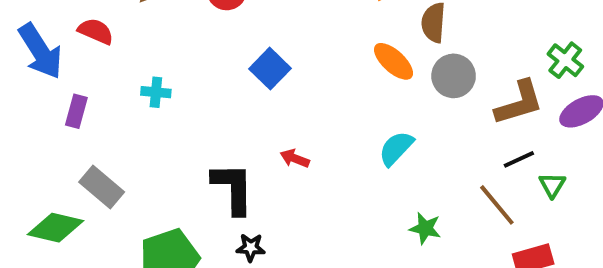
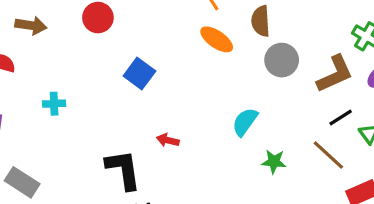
orange ellipse: (394, 61) -> (217, 39), moved
green star: (425, 228) -> (274, 162), moved

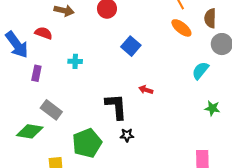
cyan semicircle: (245, 122) -> (200, 71), moved

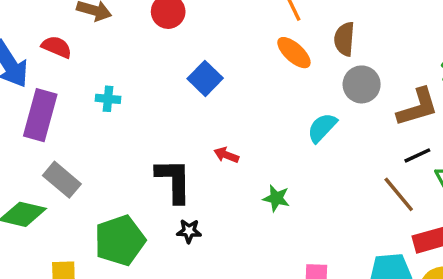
purple rectangle: (36, 73) -> (40, 115), size x1.8
green star: (212, 108) -> (276, 198), moved

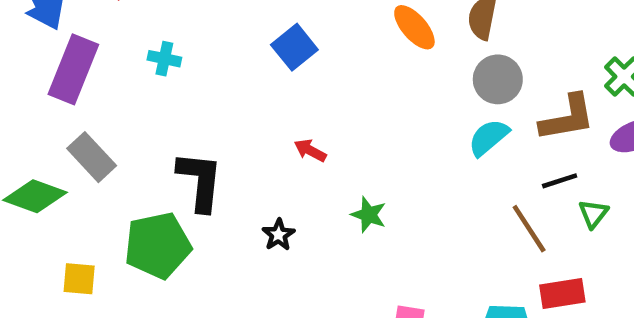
cyan semicircle: (322, 128) -> (489, 137), moved
black L-shape: (174, 181) -> (200, 181), moved
black star: (189, 231) -> (278, 235), moved, turned 30

